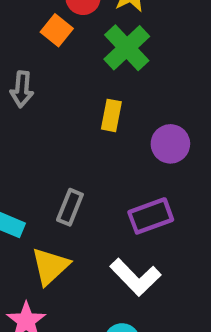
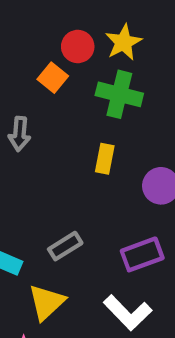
green cross: (127, 48) -> (119, 94), turned -33
gray rectangle: (70, 207) -> (65, 246), turned 36

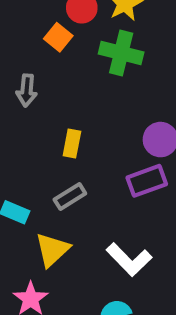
yellow rectangle: (105, 159) -> (72, 143), moved
purple rectangle: (142, 254) -> (147, 181), moved

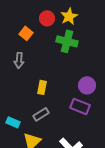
orange square: (58, 37) -> (26, 33), moved
purple rectangle: (147, 181) -> (80, 106), turned 42

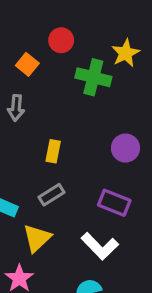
yellow star: (69, 16) -> (125, 53), moved
purple rectangle: (80, 106) -> (114, 203), moved

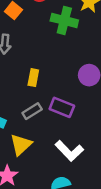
purple rectangle: (114, 203) -> (62, 107), moved

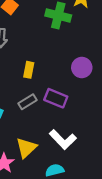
yellow triangle: (21, 145) -> (26, 148), moved

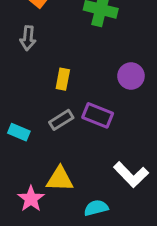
white L-shape: (63, 139) -> (131, 175), moved
yellow triangle: (26, 148) -> (60, 179), turned 45

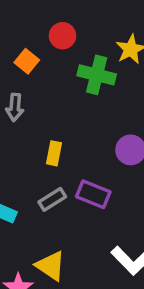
yellow triangle: (60, 179) -> (51, 266), turned 32

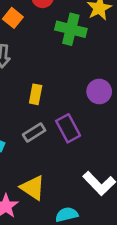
purple rectangle: (93, 194) -> (68, 128), turned 40

